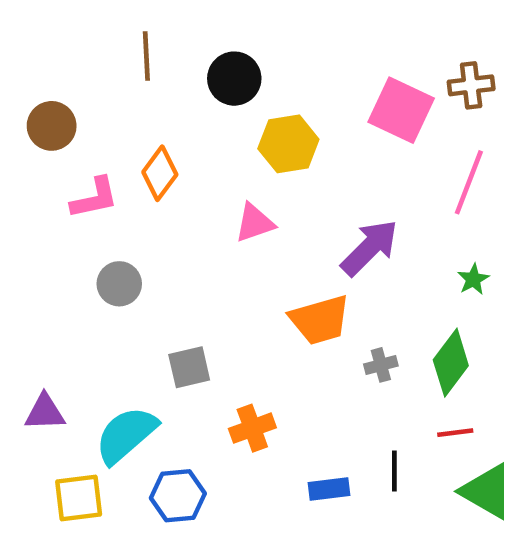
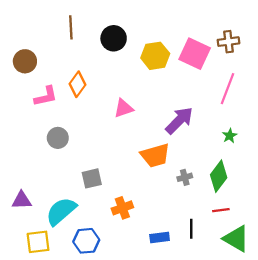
yellow hexagon: (288, 144) -> (155, 56), moved

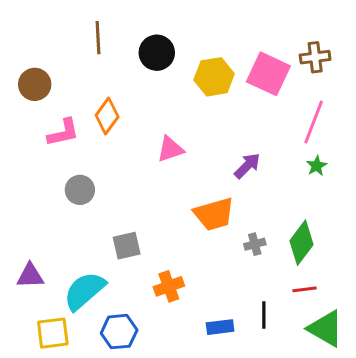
purple arrow: (179, 120) -> (247, 166), size x0.7
green star: (230, 136) -> (317, 166), moved

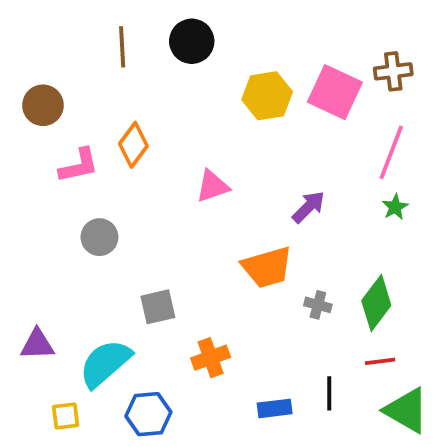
black circle: (157, 53) -> (192, 41), moved
gray cross: (255, 244) -> (318, 305), turned 30
yellow square: (53, 333) -> (66, 416), size x0.7

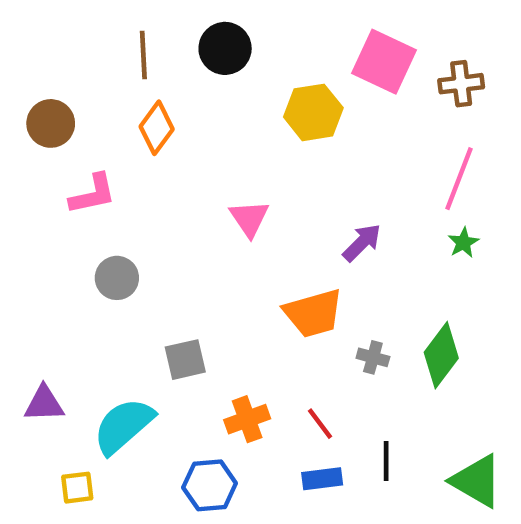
pink square: (335, 92) -> (384, 62), moved
orange diamond: (133, 145) -> (157, 128), moved
pink triangle: (212, 186) -> (249, 218), turned -45
red line: (380, 361) -> (320, 424), moved, turned 60
blue hexagon: (148, 414) -> (210, 485), moved

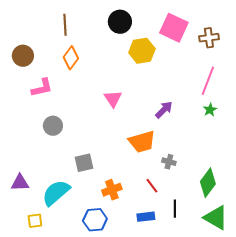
black circle: (225, 48) -> (120, 22), moved
green diamond: (441, 355) -> (208, 183), moved
red line: (320, 424) -> (152, 186), moved

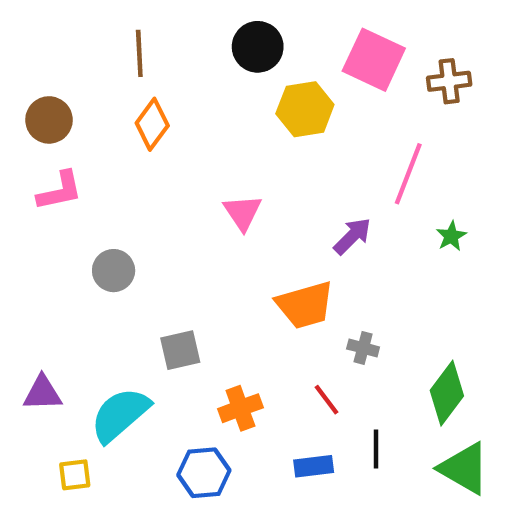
pink line: (208, 81) -> (408, 174), moved
pink L-shape: (42, 88) -> (60, 191), moved

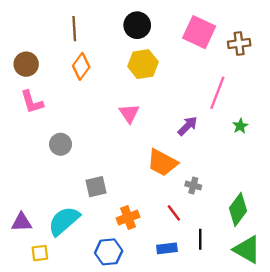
yellow hexagon: (305, 109) -> (143, 64), moved
pink L-shape: (60, 191) -> (32, 102), turned 85
orange trapezoid: (305, 305) -> (162, 163), turned 44
purple triangle: (43, 393) -> (22, 222), moved

